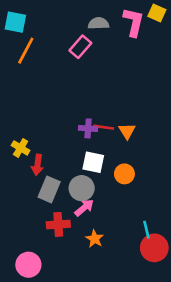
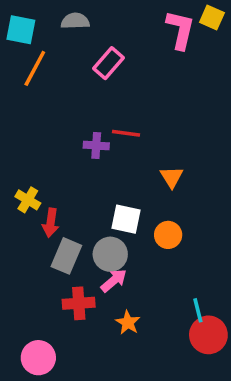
gray semicircle: (98, 23) -> (75, 21), moved
red line: (104, 127) -> (126, 133), moved
purple cross: (88, 128) -> (96, 146), moved

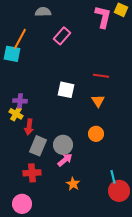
cyan square: (21, 30) -> (12, 54), moved
red line: (126, 133) -> (101, 76), moved
purple cross: (96, 146) -> (20, 101), moved
white square: (126, 219) -> (66, 90), moved
red cross: (79, 303) -> (32, 173), moved

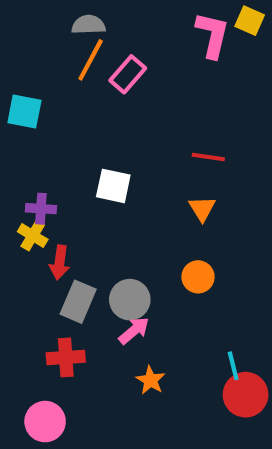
orange line: (20, 39) -> (91, 60), moved
white square: (66, 90) -> (113, 186), moved

